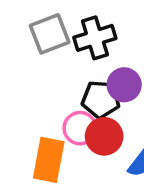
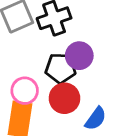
pink circle: (80, 128) -> (25, 91), moved

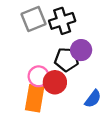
red circle: (64, 98) -> (55, 82), moved

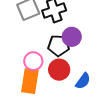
red circle: (55, 82) -> (59, 70), moved

